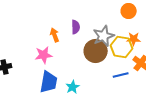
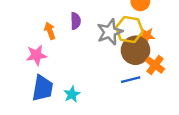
yellow hexagon: (122, 47) -> (129, 29), moved
brown circle: (96, 51) -> (135, 50), moved

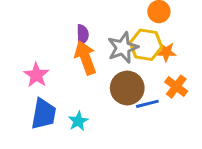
orange arrow: (50, 31) -> (85, 58), moved, size x1.6
brown circle: (135, 50) -> (127, 88), moved
pink star: (36, 55) -> (36, 75), turned -30

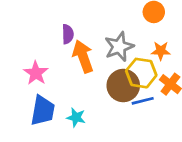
purple semicircle: (83, 35) -> (68, 34), moved
yellow hexagon: (146, 45) -> (141, 73), moved
cyan star: (78, 121) -> (76, 117), turned -30

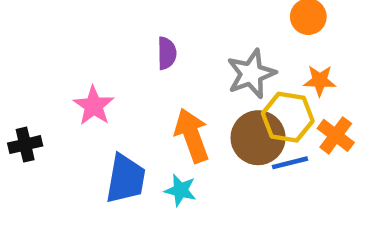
orange arrow: (83, 56) -> (192, 135), moved
pink star: (36, 73) -> (94, 106), moved

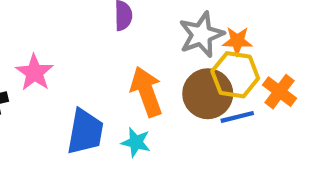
orange star: (320, 81) -> (237, 41), moved
pink star: (94, 106) -> (34, 73), moved

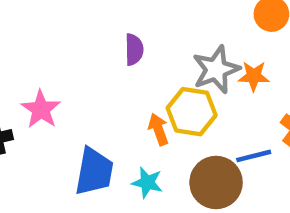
yellow hexagon: (235, 75) -> (192, 112), moved
orange arrow: (146, 92) -> (158, 129), size x0.6
brown circle: (208, 94) -> (216, 183), moved

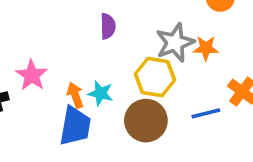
orange arrow: (158, 129) -> (75, 95), moved
cyan star: (147, 183) -> (101, 93), moved
brown circle: (216, 183) -> (146, 121), moved

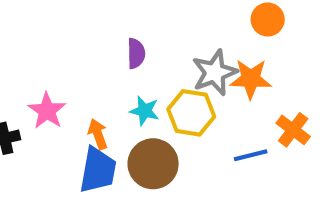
orange star: (206, 48) -> (251, 79), size x1.4
cyan star: (101, 93) -> (145, 111), moved
brown circle: (146, 121) -> (153, 164), moved

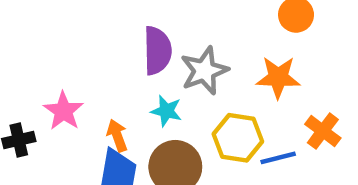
purple semicircle: (136, 53) -> (157, 51), size x1.5
gray star: (215, 73) -> (204, 71), moved
yellow hexagon: (191, 113) -> (238, 138), moved

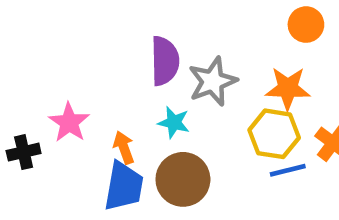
yellow hexagon: (238, 138) -> (274, 134), moved

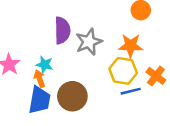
cyan star: (174, 122) -> (45, 65), moved

